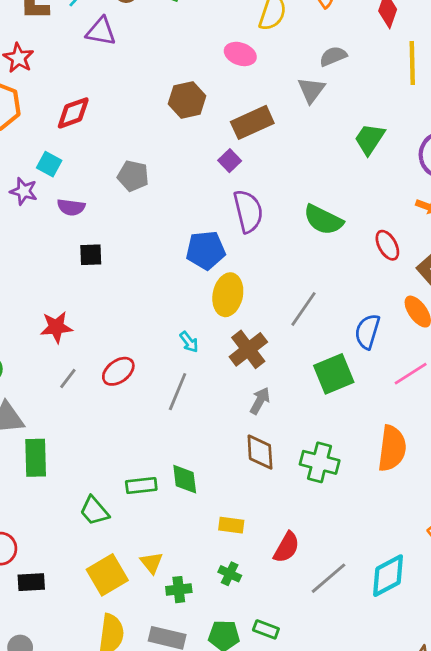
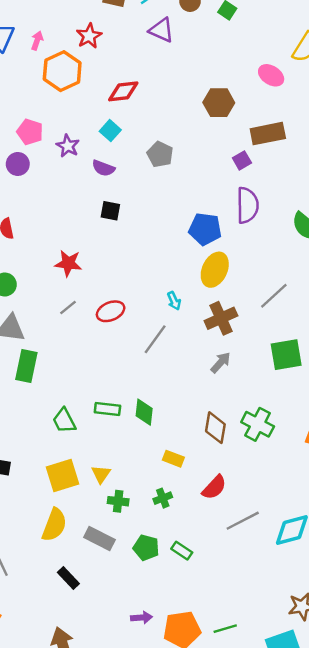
cyan square: (49, 164) -> (110, 131), moved
brown diamond: (260, 452) -> (215, 428), moved
green cross: (230, 574) -> (163, 498), turned 30

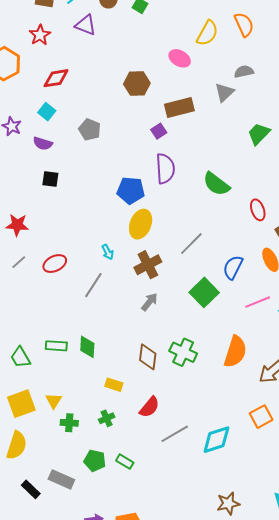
red star: (89, 36) -> (40, 35), moved
green square: (286, 355) -> (204, 292), turned -32
gray rectangle: (99, 539) -> (61, 479), moved

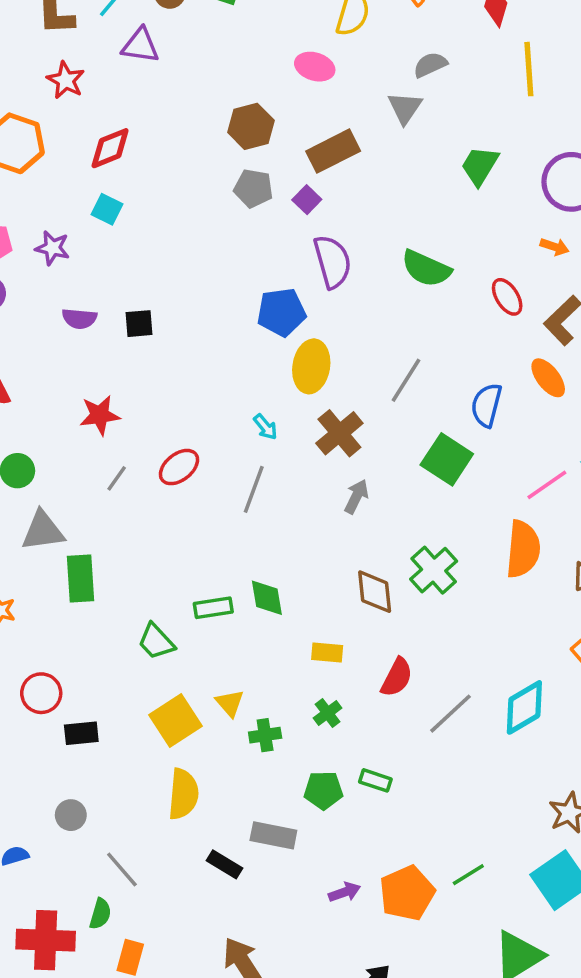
gray pentagon: (90, 130) -> (253, 188), moved
purple semicircle: (43, 143) -> (79, 319), moved
pink line: (258, 302) -> (547, 485), moved
green cross: (183, 352) -> (434, 570), turned 36

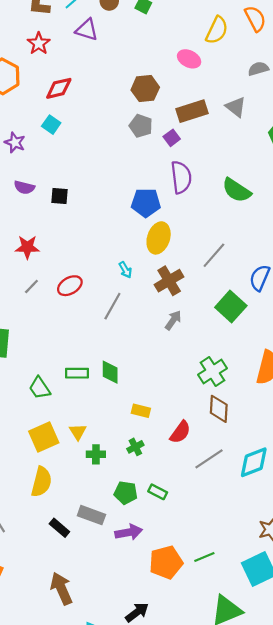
gray triangle: (405, 108) -> (236, 107), moved, turned -35
brown diamond: (375, 592) -> (219, 409), moved
purple arrow: (345, 892) -> (129, 532), moved, size x1.4

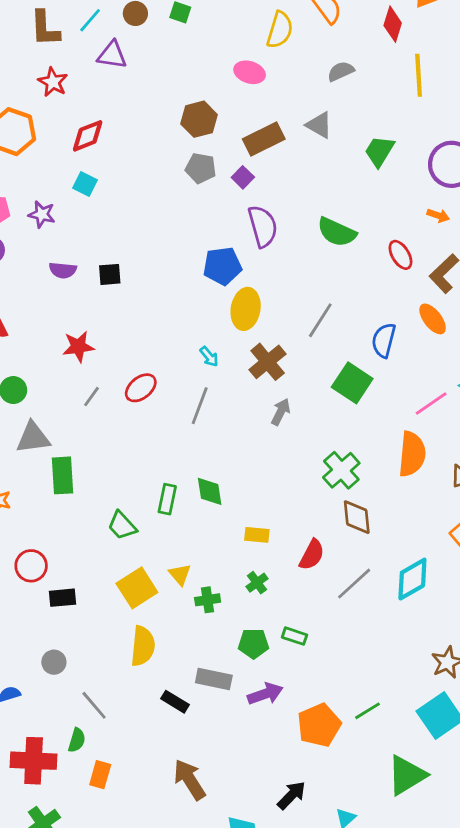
green rectangle: (77, 373) -> (167, 499), turned -70

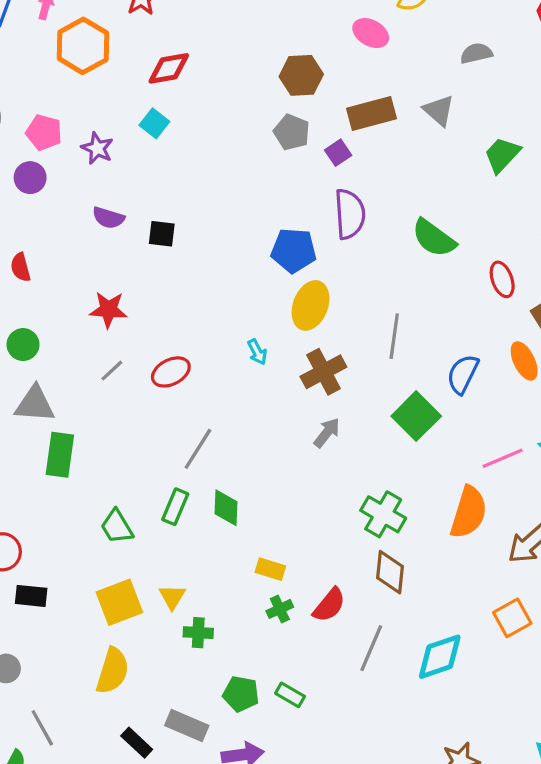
gray line: (320, 320) -> (394, 336), turned -36
gray line: (200, 406) -> (198, 449), moved
green cross: (341, 470) -> (383, 514), turned -30
green cross: (257, 583) -> (280, 609), moved
gray line: (354, 584) -> (371, 648), turned -36

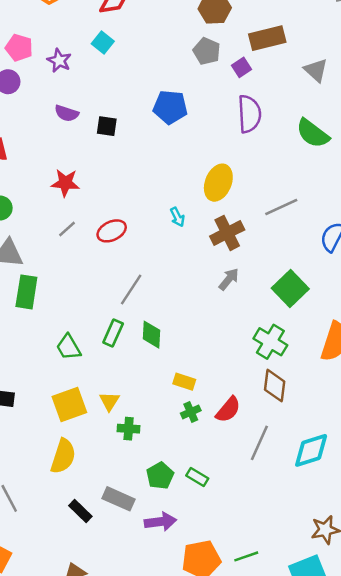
gray triangle: (439, 110) -> (316, 70), moved
blue pentagon: (294, 250) -> (170, 107), moved
gray line: (394, 336) -> (281, 207), turned 56
green square: (416, 416) -> (290, 288), moved
green pentagon: (241, 694) -> (160, 476), turned 30

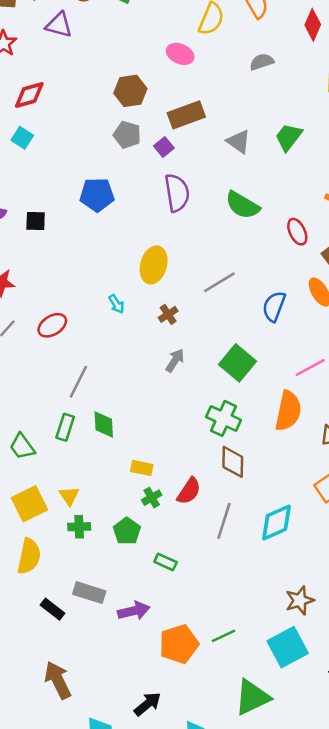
brown cross: (227, 233) -> (168, 314), size x0.6
green cross: (129, 429) -> (79, 527), moved
green pentagon: (160, 476) -> (127, 531), moved

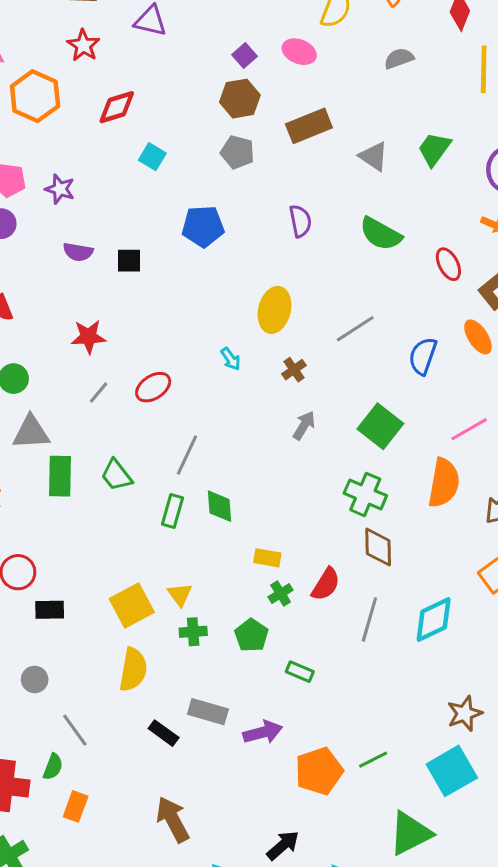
cyan square: (22, 138) -> (152, 157), moved
purple square: (164, 147) -> (244, 55), moved
purple semicircle: (177, 193) -> (300, 221), size x0.7
green trapezoid: (22, 447) -> (117, 475), moved

